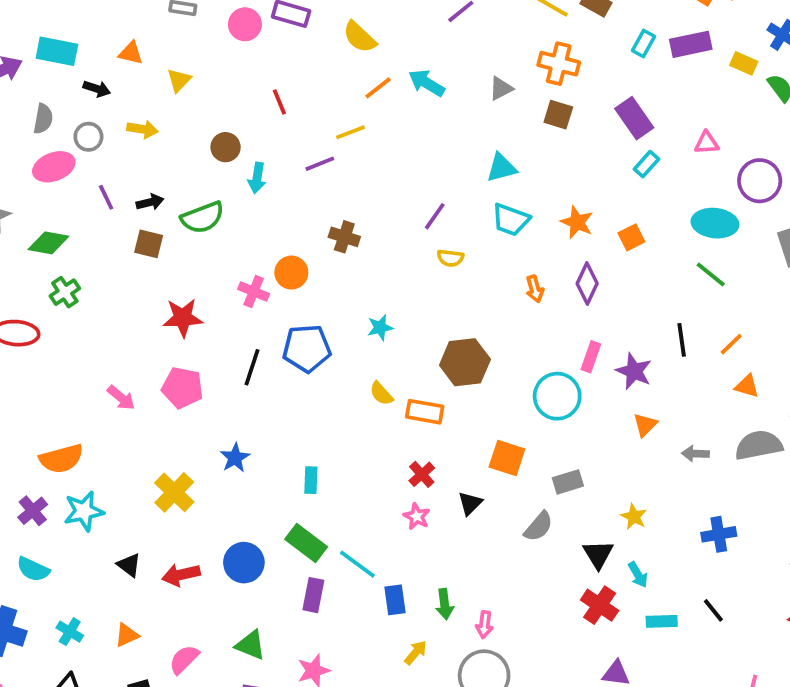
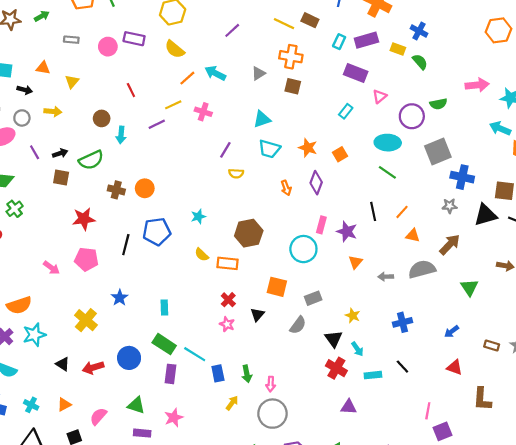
purple rectangle: (634, 118) -> (356, 73), moved, turned -30
pink triangle: (707, 143) -> (380, 96), turned -32
brown cross: (344, 237) -> (116, 190), moved
pink cross: (254, 292) -> (203, 112), moved

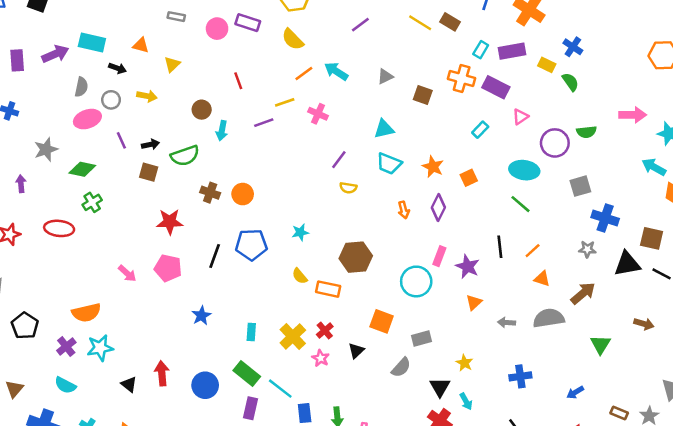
orange cross: (291, 57) -> (462, 78), moved
gray square: (438, 151) -> (580, 186), size x0.7
yellow cross: (86, 320) -> (293, 337), moved
red arrow: (93, 368) -> (162, 373), moved, turned 96

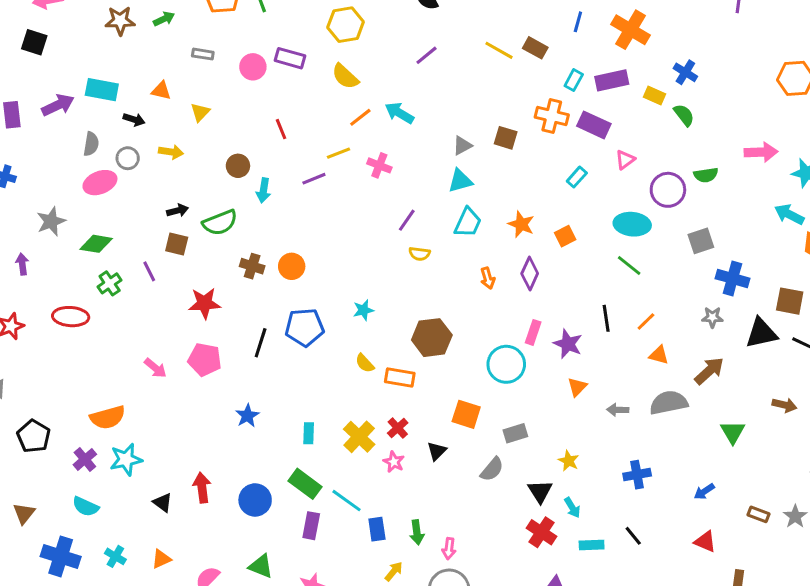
gray triangle: (385, 76) -> (462, 146), moved
purple line: (121, 140) -> (149, 271), moved
cyan trapezoid: (389, 164) -> (468, 223), turned -85

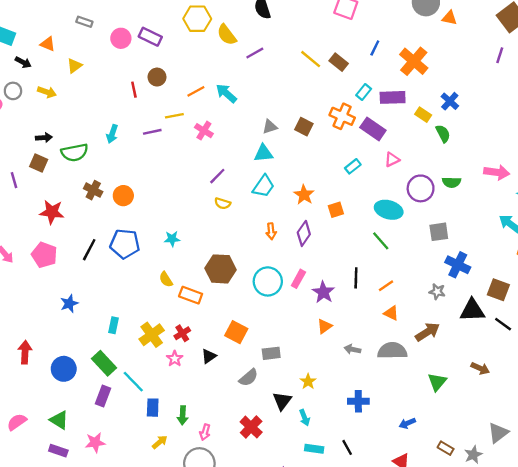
yellow semicircle: (345, 76) -> (227, 35), moved
brown circle: (238, 166) -> (157, 77), moved
cyan circle: (506, 364) -> (268, 281), moved
red cross: (542, 532) -> (251, 427), moved

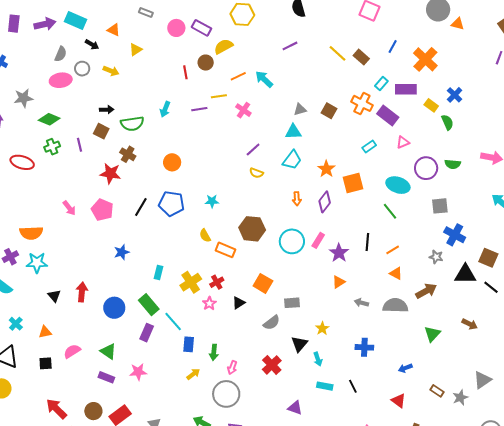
yellow semicircle: (227, 35) -> (224, 46), moved, turned 96
brown cross: (93, 190) -> (128, 154), moved
orange square: (336, 210) -> (353, 183), size x1.5

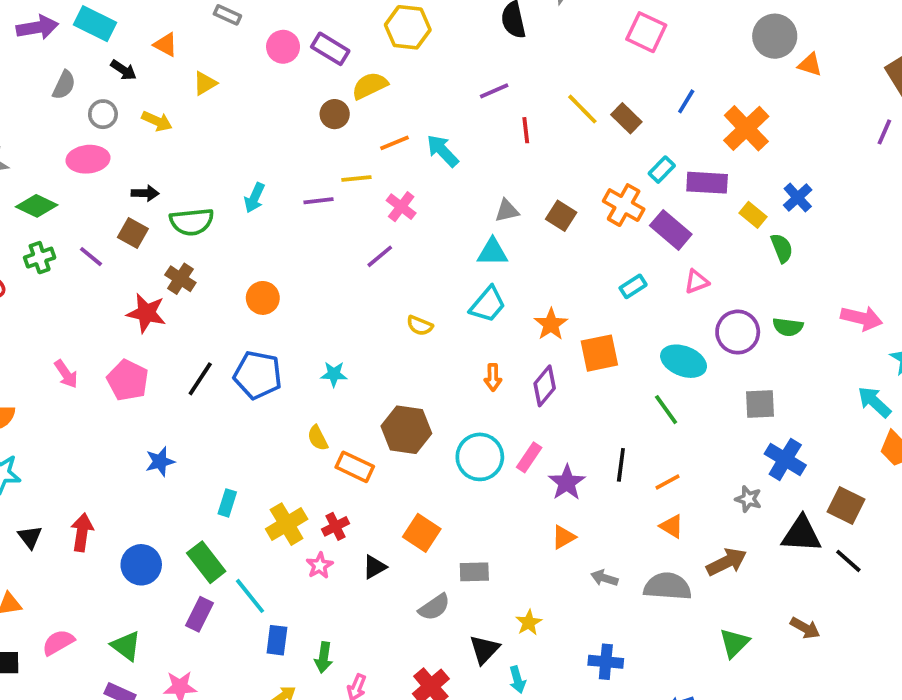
red line: (185, 72) -> (526, 130), moved
pink ellipse: (61, 80) -> (88, 159), moved
purple line: (79, 145) -> (91, 257), turned -40
purple line: (253, 149) -> (380, 256), moved

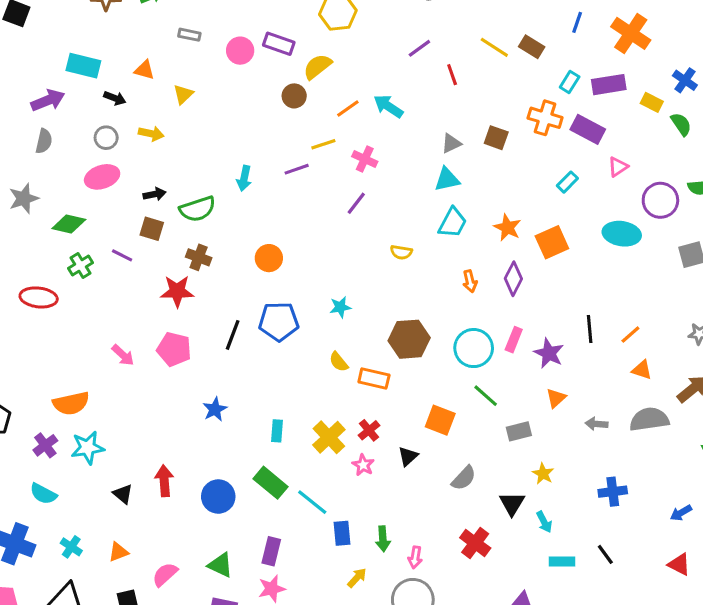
purple arrow: (37, 27) -> (48, 100), moved
gray semicircle: (64, 85) -> (44, 141), moved
green line: (666, 410) -> (486, 396), moved
gray rectangle: (474, 572) -> (519, 431), moved
purple rectangle: (200, 614) -> (271, 551), moved

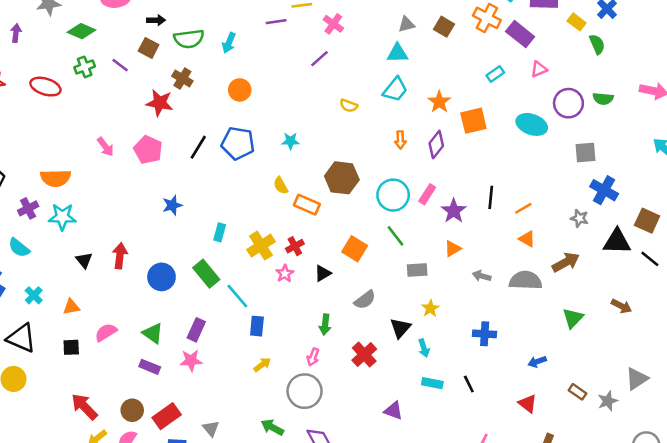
cyan arrow: (244, 178) -> (229, 43), moved
green arrow: (383, 539) -> (325, 325), moved

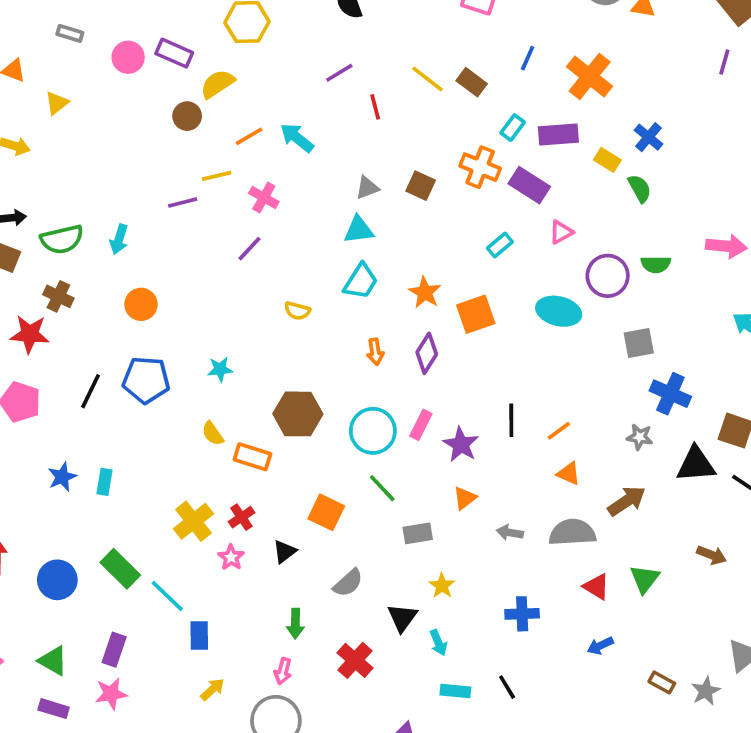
cyan rectangle: (220, 232) -> (104, 482), moved
red triangle: (528, 404) -> (597, 587), moved

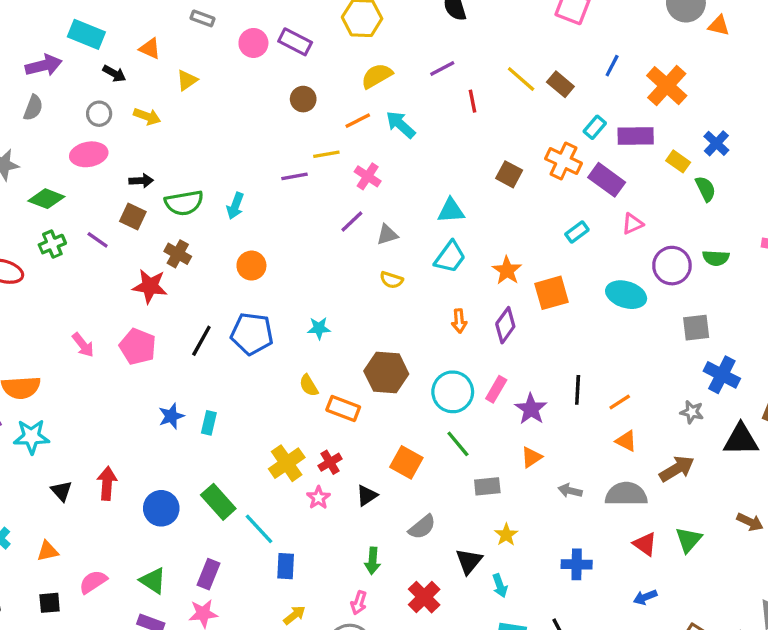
yellow semicircle: (217, 84) -> (377, 76), moved
gray triangle: (367, 188) -> (387, 235), moved

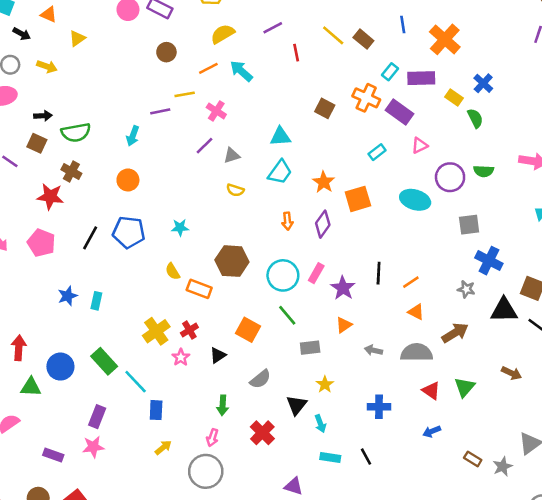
blue line: (612, 66) -> (403, 24), turned -36
cyan arrow: (235, 206) -> (133, 136), moved
green triangle: (153, 581) -> (31, 387), moved, turned -30

